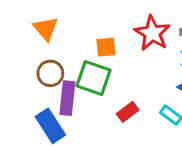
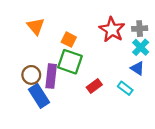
orange square: (106, 47) -> (69, 40), moved, turned 32
brown circle: (50, 73) -> (31, 75), moved

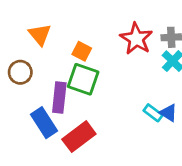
blue triangle: (137, 68) -> (168, 113), moved
brown circle: (31, 75) -> (20, 72), moved
red rectangle: (94, 86) -> (79, 137), moved, size x1.6

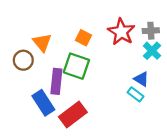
orange triangle: (40, 35) -> (42, 42), moved
orange square: (82, 51) -> (84, 38), moved
blue triangle: (168, 113) -> (141, 79), moved

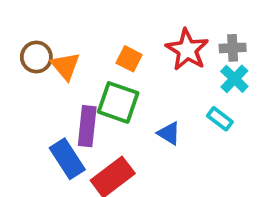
brown circle: (23, 60) -> (36, 57), moved
blue triangle: (141, 79) -> (169, 133), moved
cyan rectangle: (135, 94) -> (220, 119), moved

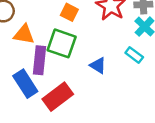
orange triangle: (65, 66) -> (24, 34), moved, turned -40

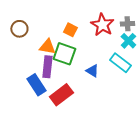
orange triangle: (24, 34) -> (47, 47), moved
cyan rectangle: (134, 55) -> (120, 63), size x1.5

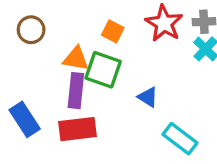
cyan rectangle: (120, 63) -> (180, 139), moved
blue rectangle: (36, 85) -> (25, 119), moved
red rectangle: (61, 95) -> (77, 129), moved, turned 30

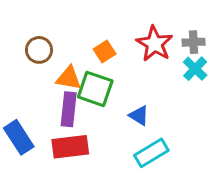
brown circle: (31, 30) -> (39, 50), moved
orange square: (113, 31) -> (105, 52), turned 30
cyan rectangle: (180, 139) -> (151, 153), moved, turned -68

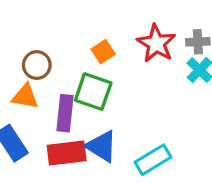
brown circle: (39, 50) -> (37, 65), moved
orange triangle: (69, 78) -> (25, 97), moved
blue triangle: (139, 115) -> (102, 146), moved, size x1.5

